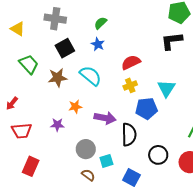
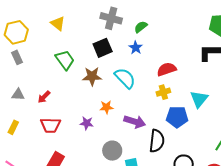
gray cross: (55, 19) -> (111, 18), moved

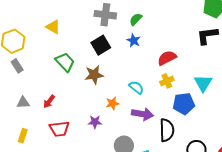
cyan semicircle: (125, 78) -> (136, 87), moved, size x0.7

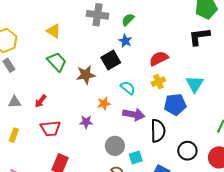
yellow triangle: (53, 27) -> (54, 31), moved
black square: (101, 45) -> (111, 60), moved

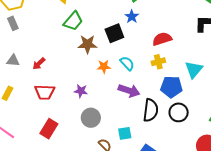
green trapezoid: (57, 62) -> (73, 21), moved, turned 75
orange star: (104, 104) -> (104, 67), moved
gray circle: (115, 146) -> (91, 118), moved
black circle: (187, 151) -> (179, 112), moved

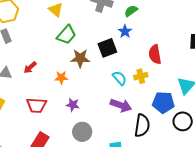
red semicircle: (162, 39) -> (155, 54), turned -84
yellow cross: (158, 62) -> (141, 76), moved
red arrow: (39, 64) -> (30, 68), moved
orange star: (104, 67) -> (61, 78), moved
black circle: (179, 112) -> (183, 121), moved

